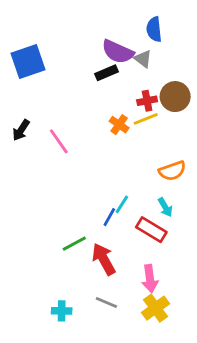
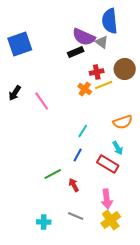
blue semicircle: (154, 29) -> (110, 21), size x1.4
red cross: (147, 101) -> (97, 72), moved
cyan line: (122, 204) -> (83, 131), moved
red arrow: (104, 259) -> (74, 185), size x0.6

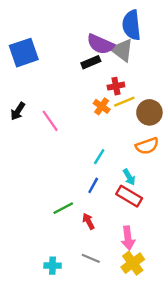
gray triangle: (102, 42) -> (122, 50), size x1.5
brown circle: (125, 69) -> (149, 112), moved
cyan arrow: (118, 148) -> (129, 177), moved

